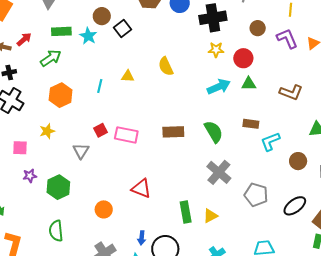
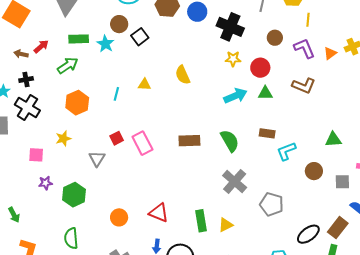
black cross: (213, 18) -> (230, 27), turned 32
brown L-shape: (291, 92) -> (304, 86), moved
pink rectangle: (126, 135) -> (142, 143), turned 50
red triangle: (141, 188) -> (159, 213), moved
black ellipse: (295, 206) -> (308, 234), moved

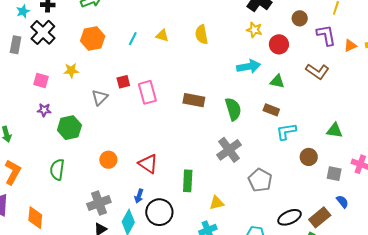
green triangle: (265, 93) -> (277, 81), moved
yellow triangle: (226, 225) -> (217, 203), moved

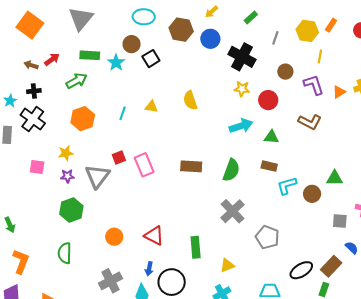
gray triangle: (100, 98) -> (97, 176), size x1.5
green semicircle: (233, 109) -> (231, 170), turned 45
purple star: (44, 110) -> (67, 176), moved
brown circle: (309, 157) -> (312, 194), moved

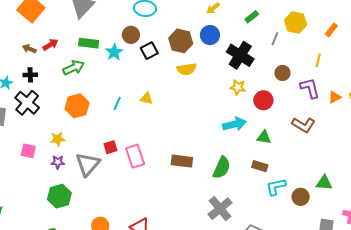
brown hexagon: (181, 30) -> (181, 41), moved
yellow hexagon: (307, 31) -> (296, 22), moved
yellow semicircle: (190, 100) -> (187, 69), moved, turned -84

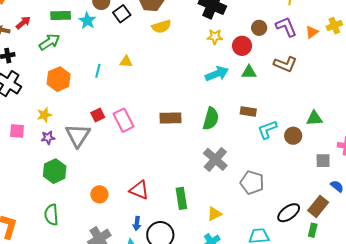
brown circle: (283, 73) -> (259, 28), moved
green triangle: (264, 137) -> (249, 72), moved

